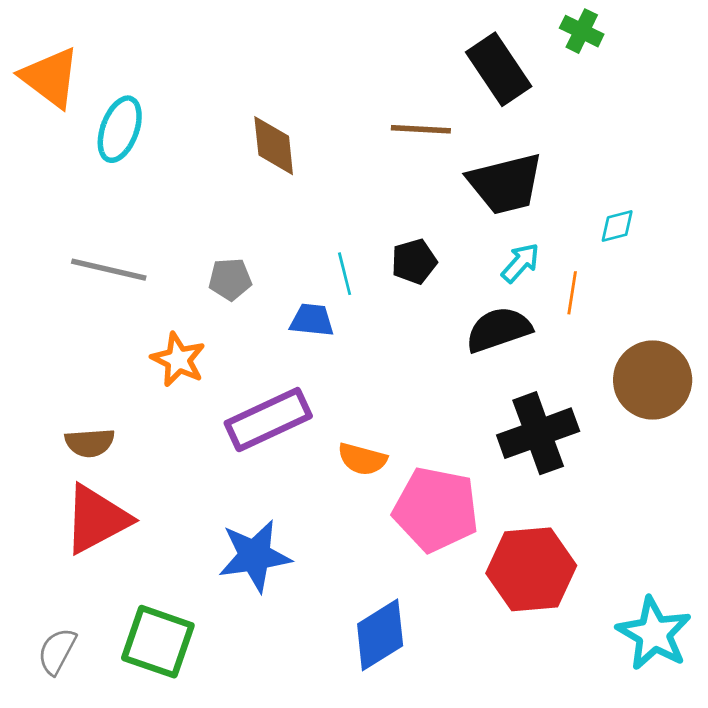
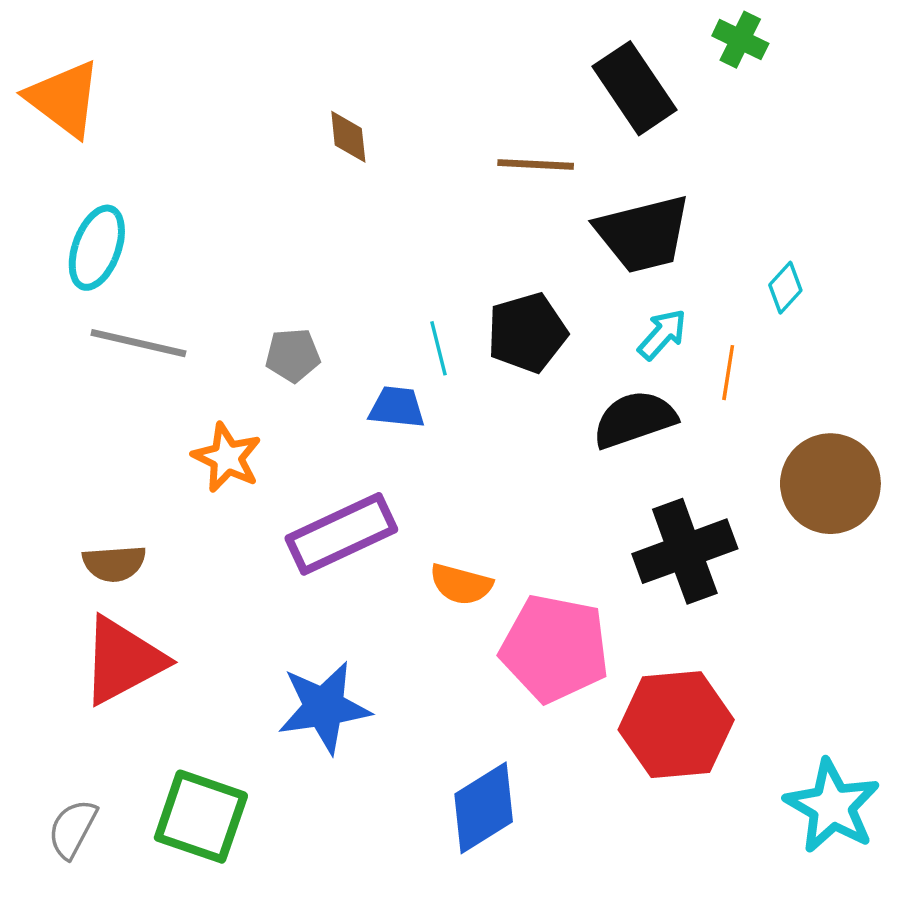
cyan ellipse: (120, 129) -> (97, 248), moved
brown diamond: (274, 146) -> (348, 137), moved, size x0.7
cyan diamond: (617, 226) -> (785, 288), turned -33
black pentagon: (414, 261) -> (527, 333), size x1.4

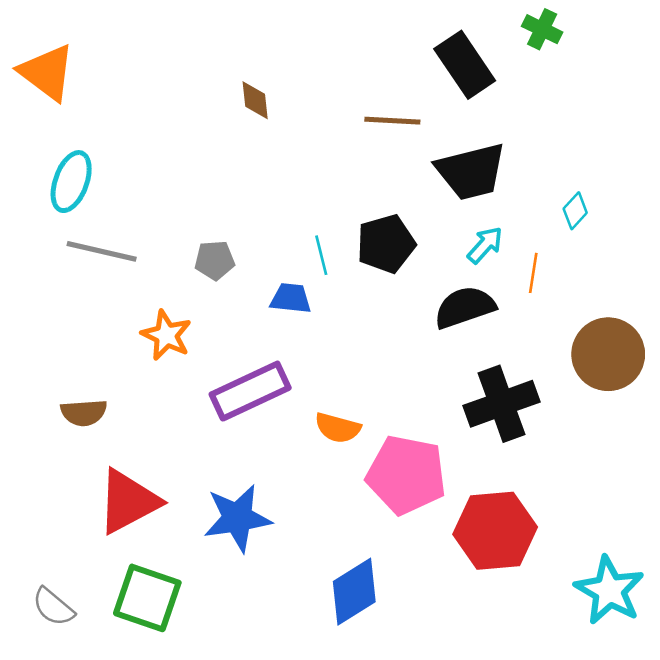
red triangle: (123, 661) -> (128, 501), moved
gray semicircle: (73, 829) -> (53, 607), turned -78

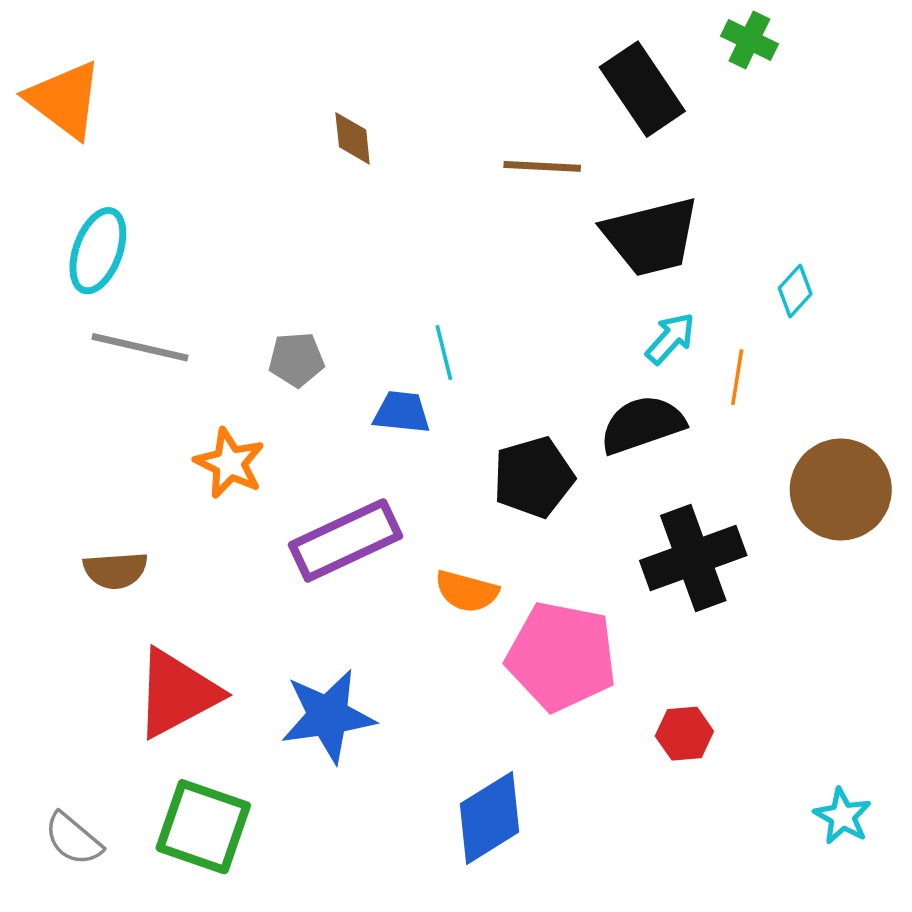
black pentagon: (386, 244) -> (533, 477), moved
red hexagon: (495, 531) -> (684, 734), size x0.5
cyan star: (609, 590) -> (843, 816), size x0.6

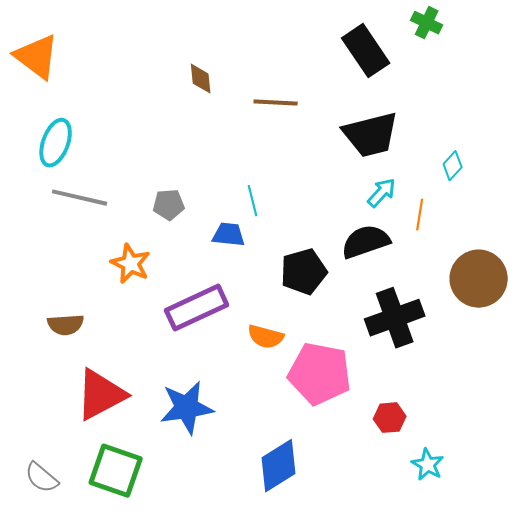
brown line: (542, 166) -> (276, 103), moved
cyan star: (843, 816) -> (428, 465), moved

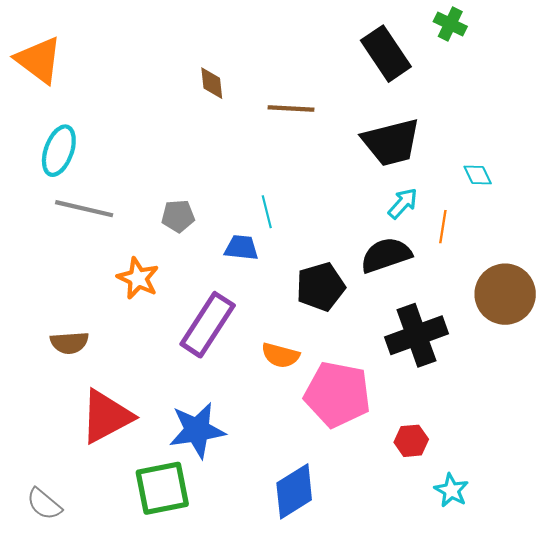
cyan diamond: (453, 166) -> (478, 175), turned -68
purple rectangle: (197, 308) -> (208, 325), turned -32
green square: (116, 471) -> (162, 488), moved, turned -30

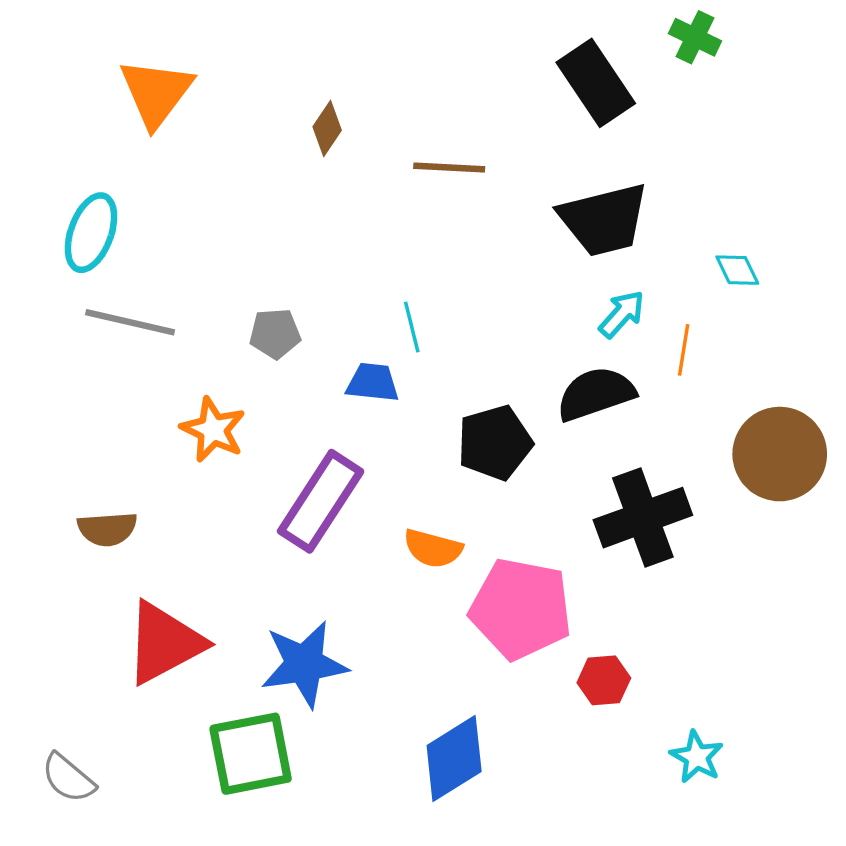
orange triangle: (39, 60) -> (156, 93), moved, turned 30
brown diamond: (212, 83) -> (327, 128), turned 40
red hexagon: (411, 441) -> (604, 680), moved

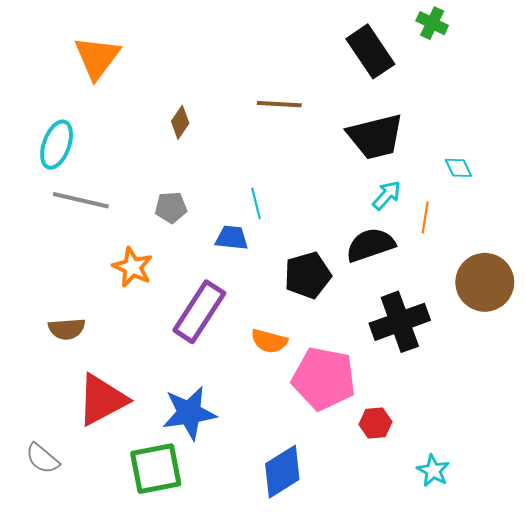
brown diamond: (327, 128) -> (180, 122), moved
gray semicircle: (68, 778) -> (42, 458), moved

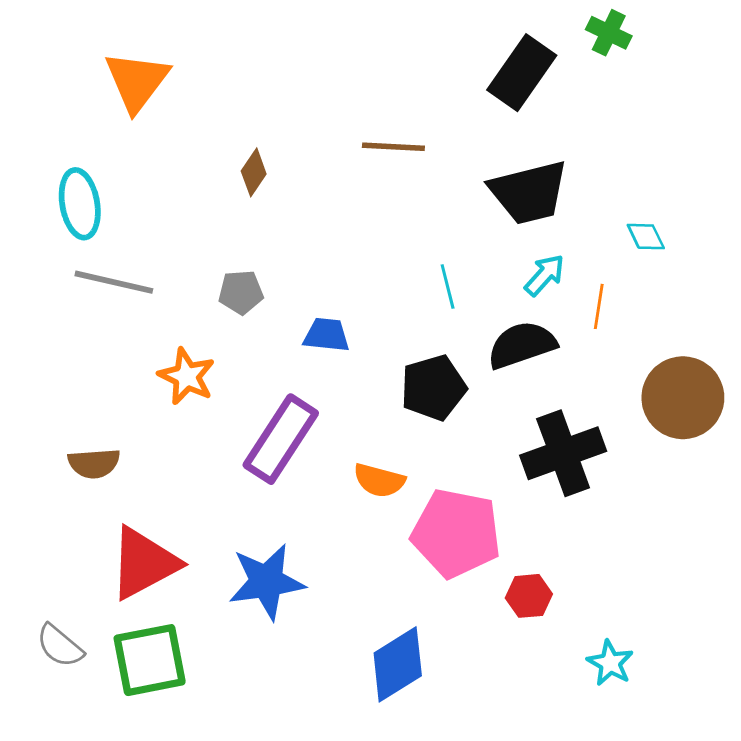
black rectangle: (370, 51) -> (522, 73), turned 69
cyan ellipse: (57, 145) -> (80, 204), turned -30
cyan line: (256, 203) -> (448, 286), moved
green square: (156, 469) -> (150, 660), moved

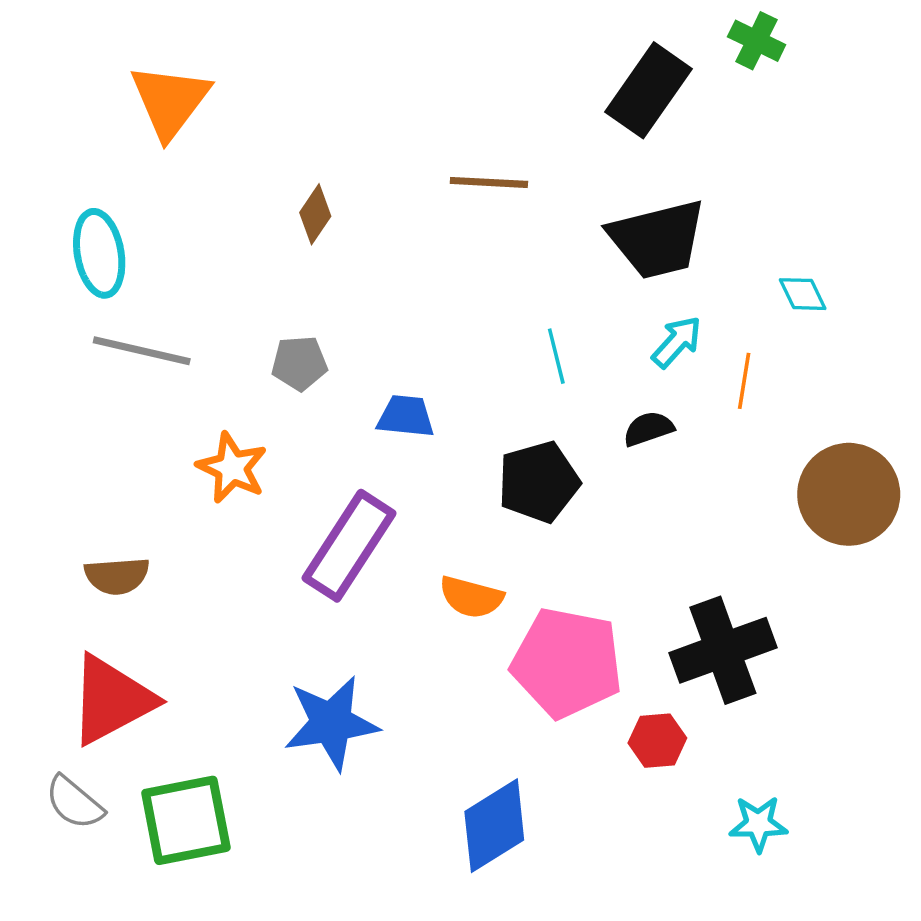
black semicircle: (522, 345) -> (648, 429), size x0.6
black cross: (563, 453) -> (723, 650), moved
red triangle: (144, 563) -> (112, 700), moved
cyan star: (610, 663) -> (758, 824), turned -30

